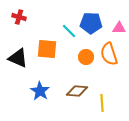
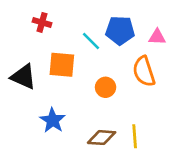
red cross: (19, 17) -> (42, 22), moved
orange circle: (86, 57) -> (106, 87), moved
brown diamond: (77, 91) -> (102, 138), moved

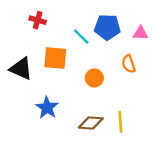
orange semicircle: (144, 71) -> (129, 64), size x0.7

